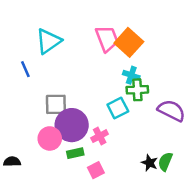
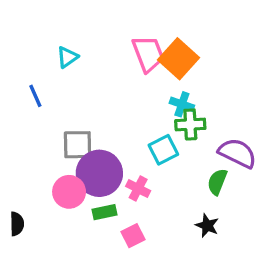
cyan triangle: (49, 41) -> (67, 57), size x0.6
pink cross: (100, 136) -> (138, 188), turned -35
black semicircle: (12, 162) -> (17, 224), turned 91
green semicircle: (165, 162) -> (217, 182), moved

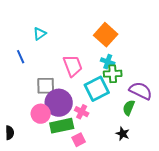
pink trapezoid: (148, 54) -> (73, 66), moved
cyan square: (163, 150) -> (97, 89), size x1.4
green rectangle: (104, 212) -> (62, 126), size x1.6

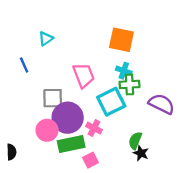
orange square: (106, 35) -> (121, 40), turned -30
green semicircle: (129, 108) -> (135, 141), moved

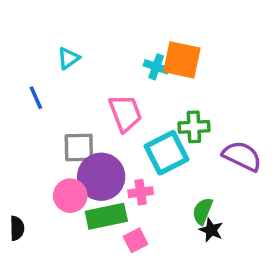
cyan cross: (124, 71) -> (156, 67), moved
pink cross: (94, 128) -> (141, 192), turned -35

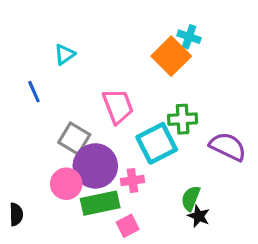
orange square: (182, 60) -> (171, 56), turned 33
cyan cross: (156, 67) -> (189, 37), moved
gray square: (79, 148) -> (74, 138), turned 32

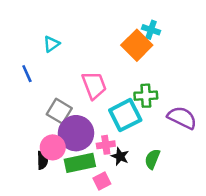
black semicircle: (16, 214) -> (42, 160), moved
black star: (199, 216) -> (120, 156), moved

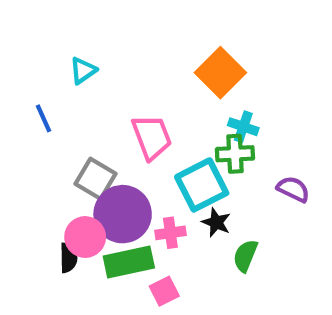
cyan cross: (151, 30) -> (243, 127), moved
purple semicircle: (182, 118) -> (293, 189), size x0.7
black star: (120, 156) -> (216, 222), moved

